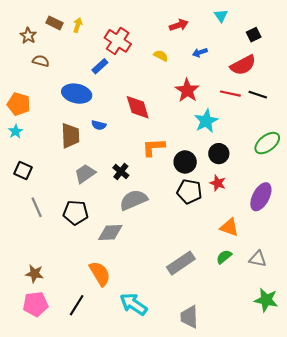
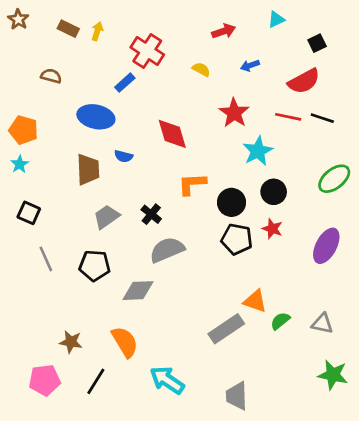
cyan triangle: (221, 16) -> (276, 19), turned 40
brown star: (28, 36) -> (18, 19), moved
orange triangle: (229, 227) -> (255, 301), moved
brown star: (35, 274) -> (71, 342), moved

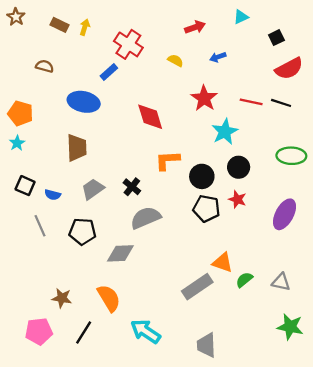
red semicircle: (304, 81) -> (289, 69), moved
blue semicircle: (124, 156) -> (53, 195), moved
green ellipse: (334, 179) -> (291, 156), turned 40

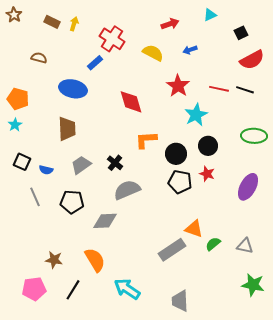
yellow semicircle: (175, 60) -> (153, 53), size x1.5

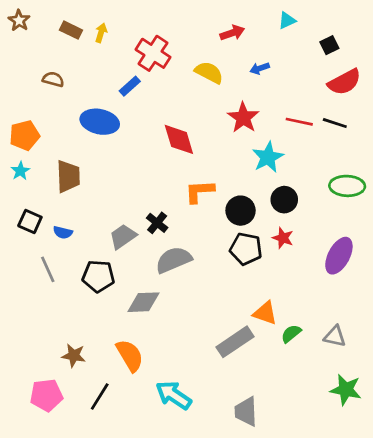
orange pentagon: (18, 99) -> (24, 135), turned -30
brown trapezoid: (67, 129) -> (68, 176), moved
gray trapezoid: (81, 165) -> (123, 237), moved

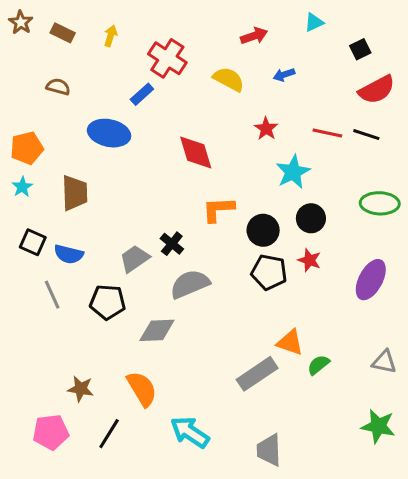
brown rectangle: (71, 30) -> (63, 33), moved
red star: (243, 118) -> (266, 129), size x0.7
blue semicircle: (63, 232) -> (69, 254), size x1.4
gray triangle: (335, 336) -> (384, 362), moved

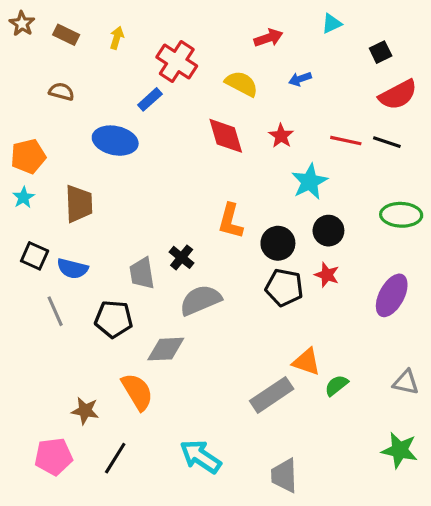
red diamond: (196, 152) -> (226, 136), moved
orange L-shape: (218, 209) -> (231, 221), turned -72
gray trapezoid: (134, 259) -> (142, 273), turned -64
orange semicircle: (142, 389) -> (137, 392), moved

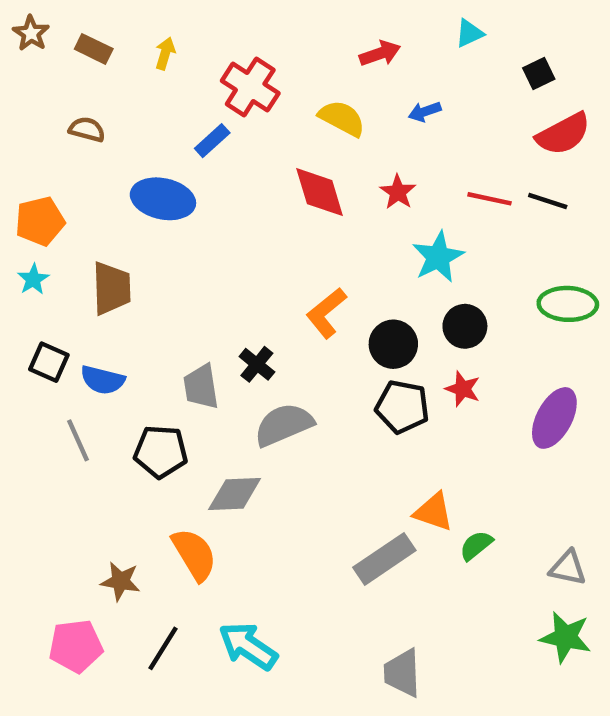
orange L-shape: (231, 221) -> (326, 313), turned 36
gray triangle: (406, 382) -> (568, 568), moved
cyan arrow: (200, 457) -> (248, 646), moved

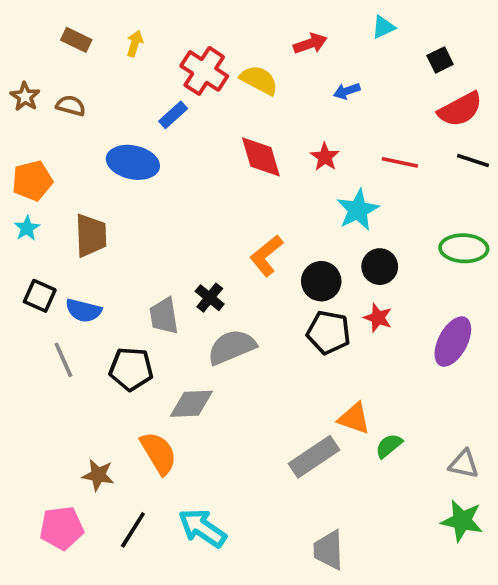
brown star: (31, 33) -> (25, 97), moved
yellow semicircle: (342, 118) -> (259, 80), moved
black line: (548, 201) -> (473, 161), moved

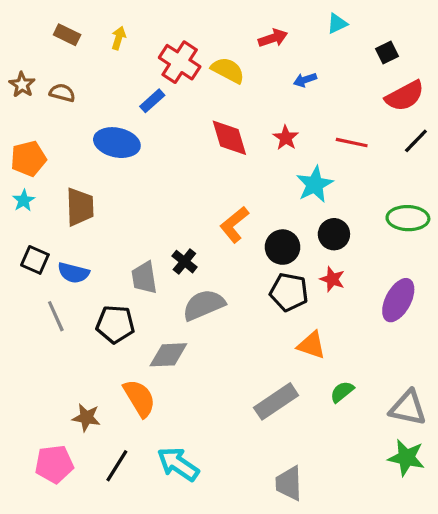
black line: (473, 161) -> (416, 141), turned -64
orange triangle: (354, 418) -> (311, 345), moved
gray triangle: (464, 464) -> (408, 408), size x1.4

